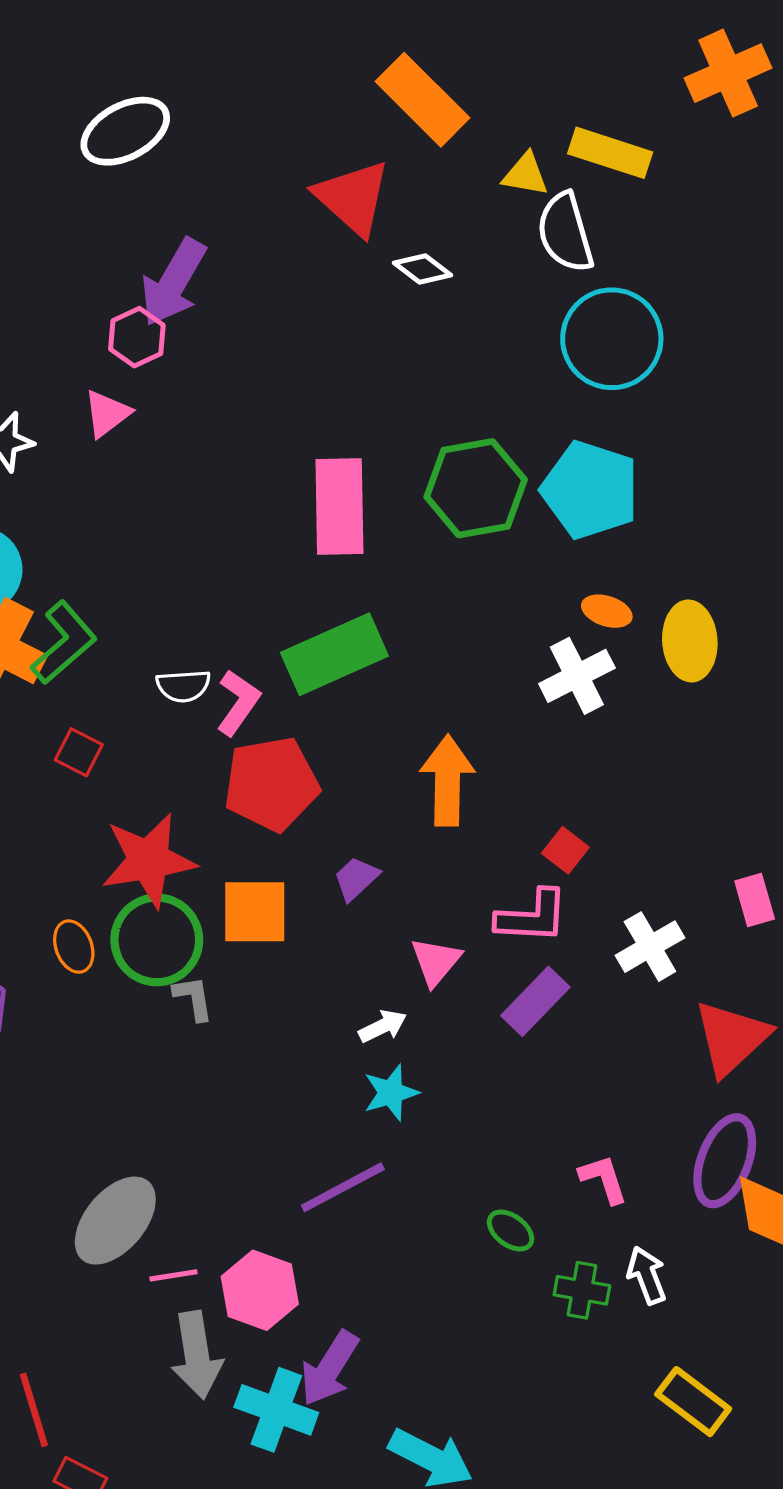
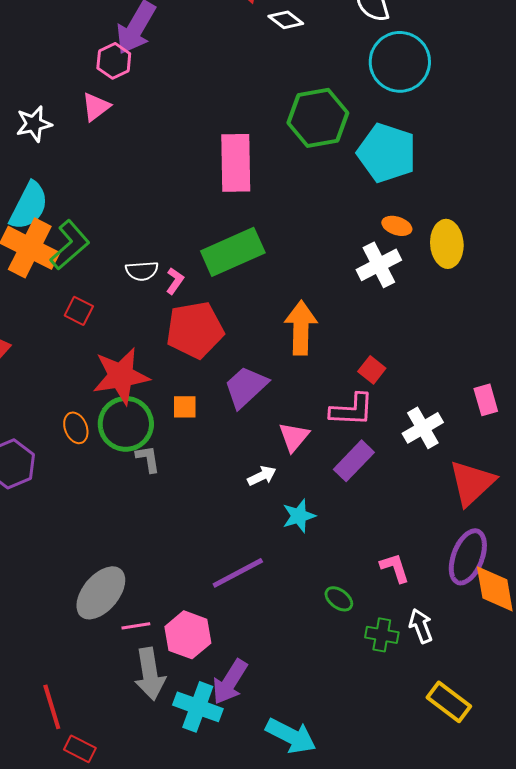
green hexagon: (476, 488) -> (318, 118), moved
pink L-shape: (238, 702) -> (175, 281), size x0.7
purple trapezoid: (356, 878) -> (246, 387), size x1.6
orange square: (255, 912) -> (185, 407), size x0.6
cyan star: (391, 1093) -> (299, 516), moved

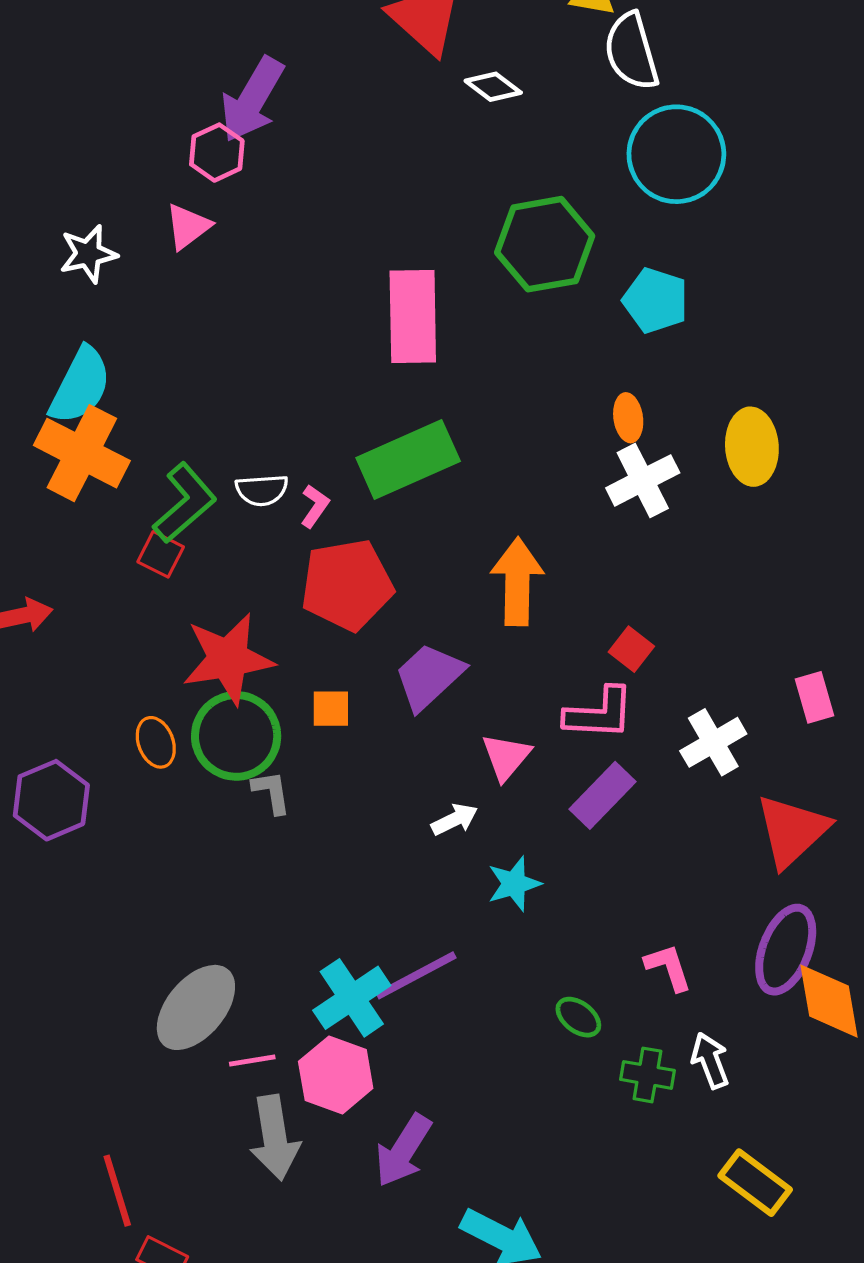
cyan pentagon: (387, 153) -> (656, 300), size x0.7
orange ellipse: (397, 226) -> (628, 418), moved, turned 64
green L-shape: (70, 245) -> (185, 503), moved
cyan cross: (198, 707) -> (352, 998), moved, turned 36

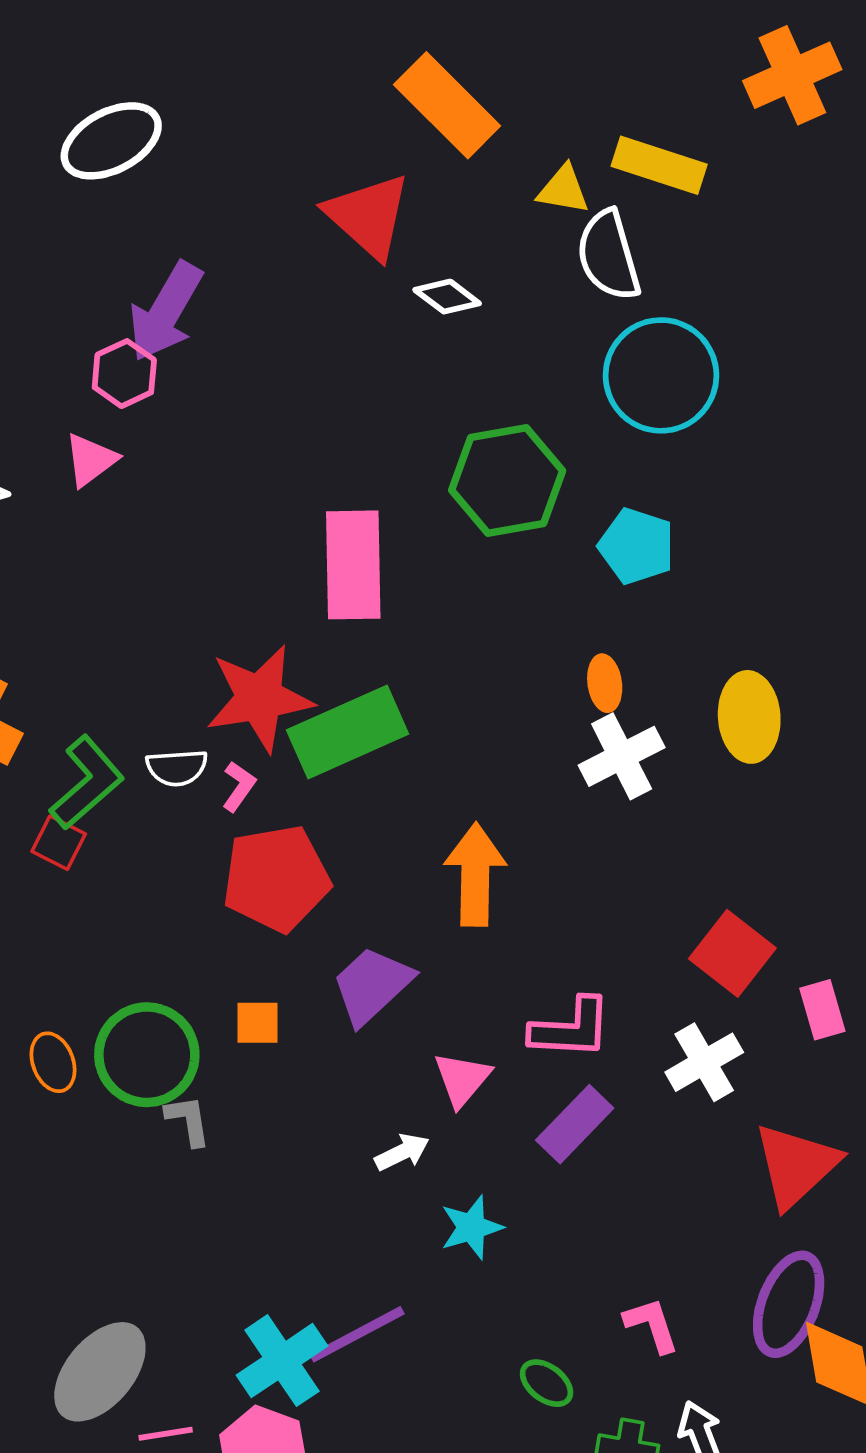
red square: (631, 649) -> (732, 953), moved, size x1.6
red star: (228, 659) -> (259, 698), moved

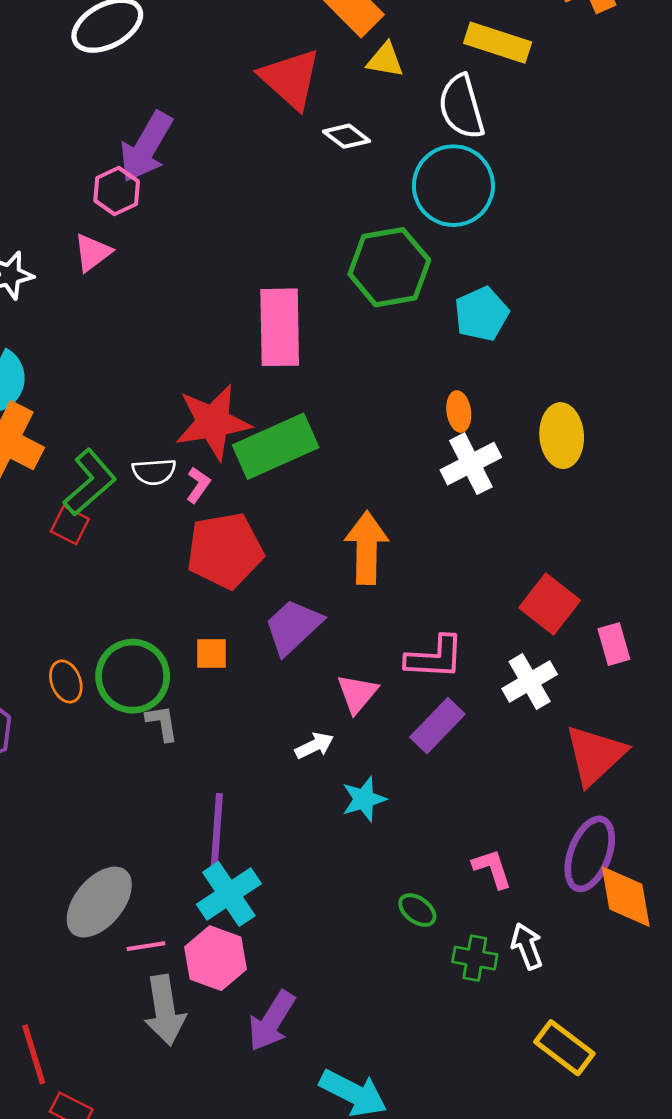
yellow triangle: (563, 190) -> (385, 60), moved
cyan circle: (661, 375) -> (453, 186), moved
cyan pentagon: (637, 546) -> (481, 314), turned 30
purple line: (357, 1334) -> (217, 830), moved, turned -58

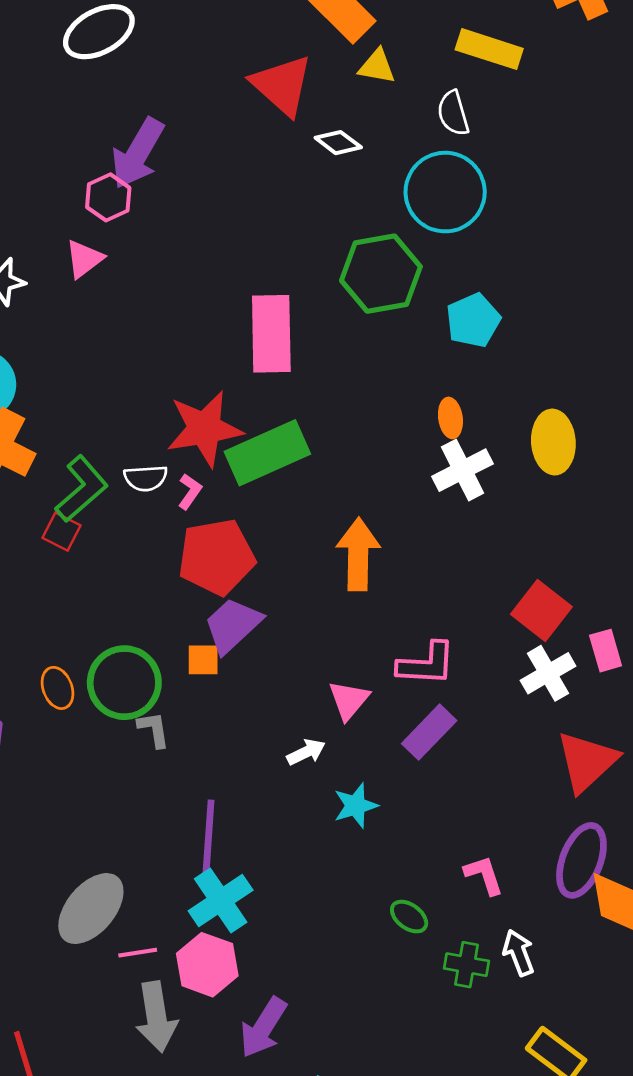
white semicircle: (461, 107) -> (453, 113), size x0.7
purple trapezoid: (293, 627) -> (233, 625), moved
white cross: (530, 681) -> (548, 673), moved

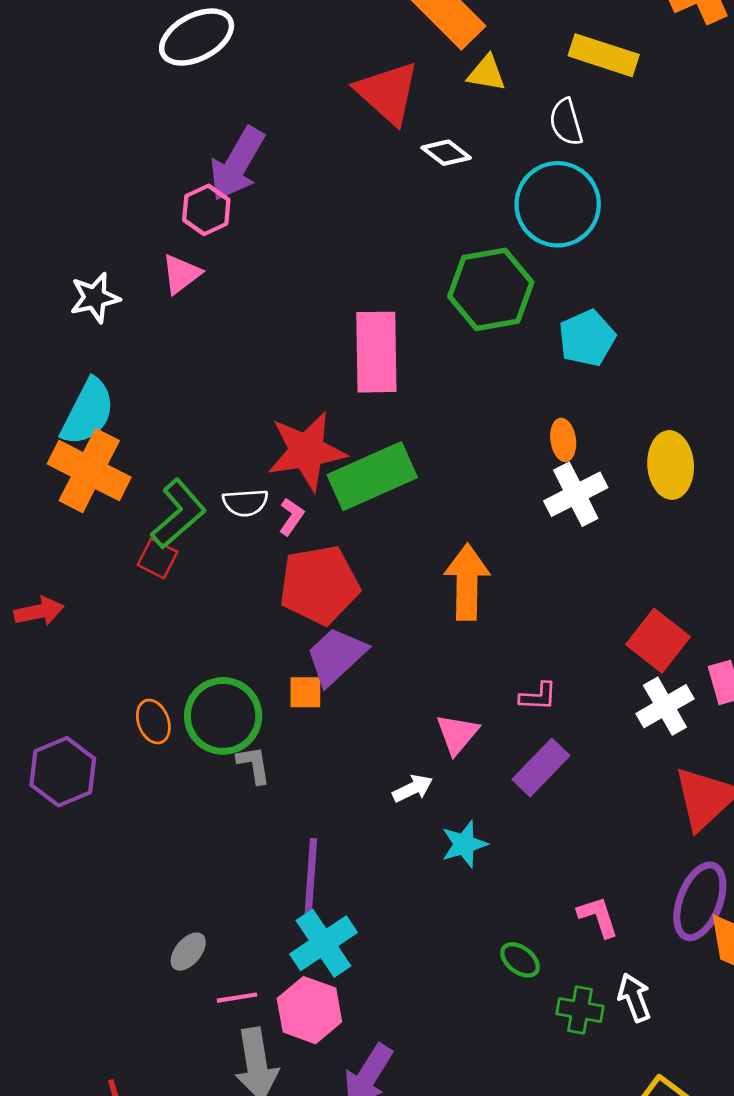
pink L-shape: (426, 664) -> (538, 696), size x0.6
gray ellipse: (91, 909) -> (188, 952), size x0.5

